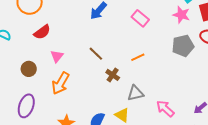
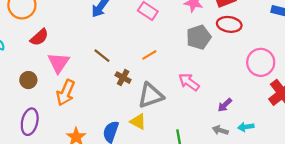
pink triangle: (57, 56) -> (59, 63), size x1.5
gray triangle: (135, 93) -> (151, 96), size x1.4
pink arrow: (165, 109) -> (189, 82), moved

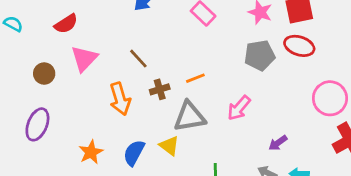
orange line: (149, 55) -> (195, 78), moved
brown cross: (123, 78) -> (160, 89), turned 35
pink arrow: (189, 82) -> (239, 108), turned -95
orange arrow: (66, 93) -> (120, 99), moved, turned -50

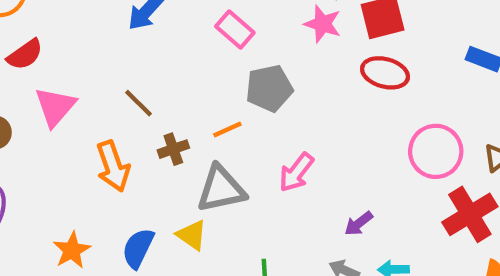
gray pentagon: (260, 55) -> (269, 88), moved

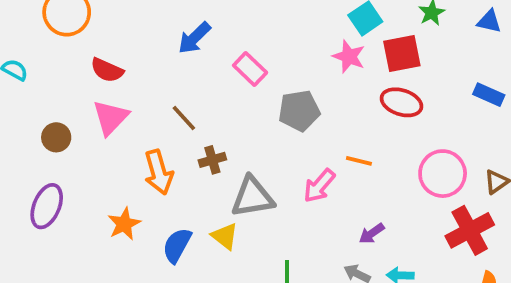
pink rectangle: (235, 29) -> (250, 69), moved
red semicircle: (25, 55) -> (107, 70), moved, turned 56
orange line: (227, 130) -> (359, 161), moved, turned 35
orange star: (72, 250) -> (124, 224), moved

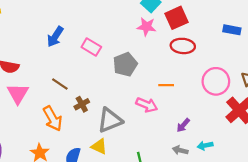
pink arrow: (319, 186) -> (147, 105), turned -95

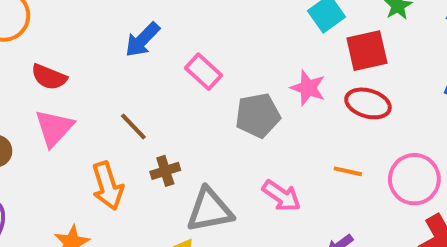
pink star: (146, 27) -> (308, 88), moved
orange line: (166, 85) -> (348, 171), moved

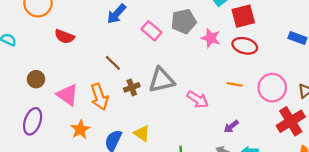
gray pentagon: (258, 115) -> (184, 21), moved
pink triangle: (54, 128) -> (68, 95), moved, turned -35
gray triangle: (210, 210) -> (162, 80), moved

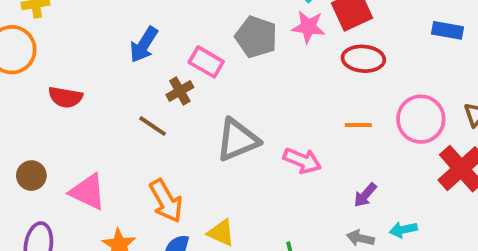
gray pentagon: (184, 21) -> (256, 37), turned -30
pink star: (211, 38) -> (308, 27), moved
brown cross: (132, 87) -> (180, 91), moved
orange arrow: (99, 97) -> (166, 201), moved

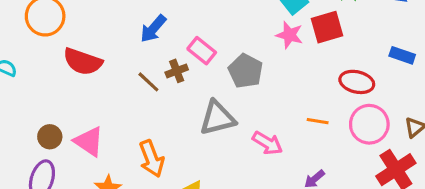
gray pentagon: (256, 37) -> (246, 71), moved
red ellipse: (363, 59) -> (357, 82), moved
red semicircle: (65, 97) -> (83, 62), size x1.4
brown line: (153, 126) -> (148, 82), moved
brown circle: (31, 176) -> (50, 137), moved

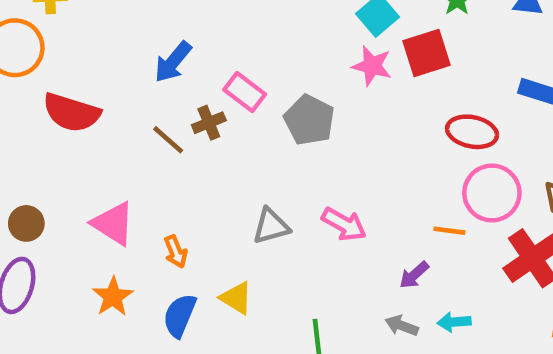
gray triangle: (217, 118) -> (271, 226), moved, size x0.7
orange line: (318, 121) -> (449, 231), moved
pink triangle: (89, 141) -> (113, 223), moved
orange arrow: (152, 159) -> (176, 252), size x0.6

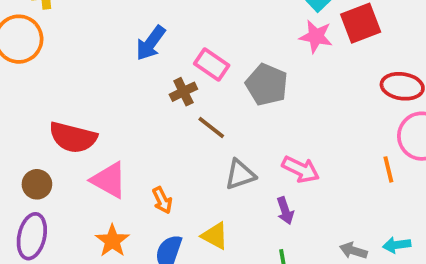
red semicircle: (71, 113) -> (73, 137), moved
brown line: (168, 140) -> (211, 127), moved
orange line: (449, 231) -> (388, 169), turned 72
purple arrow: (414, 275) -> (285, 211), moved, turned -64

